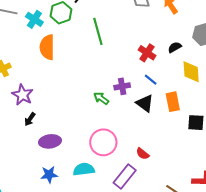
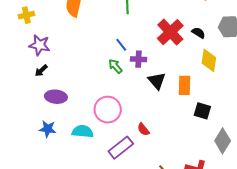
black semicircle: (175, 47) -> (198, 33), turned 48
red cross: (147, 53) -> (170, 32), size x1.5
blue line: (151, 80) -> (121, 45), moved
purple star: (22, 95) -> (39, 45), turned -30

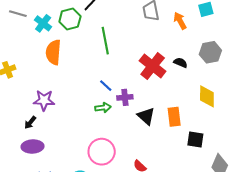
purple star: (39, 45) -> (44, 100), moved
yellow diamond: (209, 60) -> (207, 96), moved
green arrow: (115, 66) -> (103, 108), turned 133
purple ellipse: (56, 97) -> (33, 146), moved

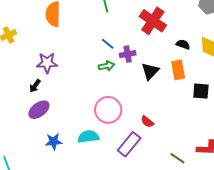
black semicircle: (181, 63) -> (183, 44), moved
black triangle: (146, 116) -> (150, 71), turned 36
purple ellipse: (33, 146) -> (39, 110), turned -30

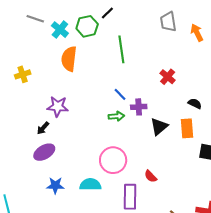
red cross: (153, 21) -> (168, 77), size x0.6
purple rectangle: (129, 144) -> (130, 197), turned -45

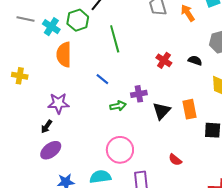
yellow cross: (23, 74) -> (20, 76), turned 35
blue line: (120, 94) -> (102, 79), moved
black semicircle: (195, 104) -> (195, 60), moved
red semicircle: (151, 176) -> (175, 160), moved

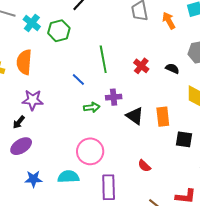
green hexagon: (78, 20) -> (59, 31), moved
green line: (115, 39) -> (103, 59), moved
orange semicircle: (64, 55) -> (24, 62), moved
black triangle: (162, 111) -> (135, 116), turned -42

